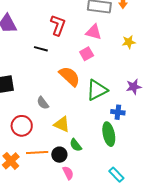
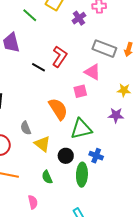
black line: (41, 49) -> (39, 67), moved
purple star: (134, 87) -> (116, 115), moved
yellow triangle: (62, 124) -> (42, 144), moved
black circle: (59, 155) -> (66, 156), moved

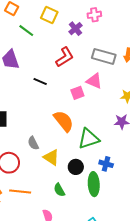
red L-shape: (60, 56) -> (65, 57), moved, turned 30
pink square: (80, 91) -> (77, 93), moved

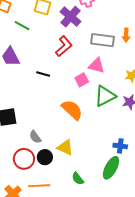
purple cross: (75, 29) -> (70, 17), size x1.5
green triangle: (89, 139) -> (105, 96), moved
gray semicircle: (33, 143) -> (35, 137), moved
black circle: (76, 167) -> (45, 157), moved
green ellipse: (94, 184) -> (111, 168), turned 40

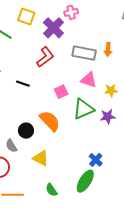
pink triangle: (97, 66) -> (89, 80), moved
blue cross: (120, 146) -> (96, 160), turned 32
black circle: (45, 157) -> (26, 131), moved

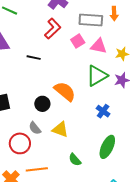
pink square: (61, 92) -> (78, 41), moved
gray semicircle: (11, 146) -> (35, 128), moved
blue cross: (96, 160) -> (103, 111), moved

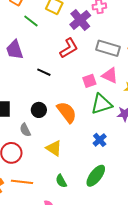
pink square: (78, 41) -> (89, 81), moved
black circle: (42, 104) -> (39, 110), moved
gray semicircle: (35, 128) -> (25, 130), moved

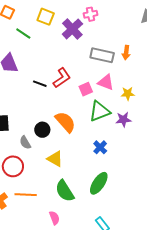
red L-shape: (69, 48) -> (62, 78), moved
black circle: (39, 110) -> (42, 130), moved
green semicircle: (61, 181) -> (65, 191), size x1.6

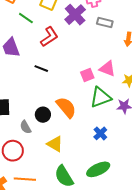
gray rectangle: (102, 55) -> (105, 23), moved, size x0.7
red L-shape: (62, 78) -> (49, 37), moved
green ellipse: (99, 183) -> (98, 169), turned 30

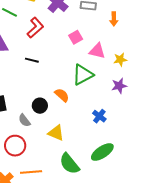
pink square: (87, 75) -> (76, 37), moved
green triangle: (100, 97) -> (83, 75), moved
orange semicircle: (66, 107) -> (62, 95), size x0.7

